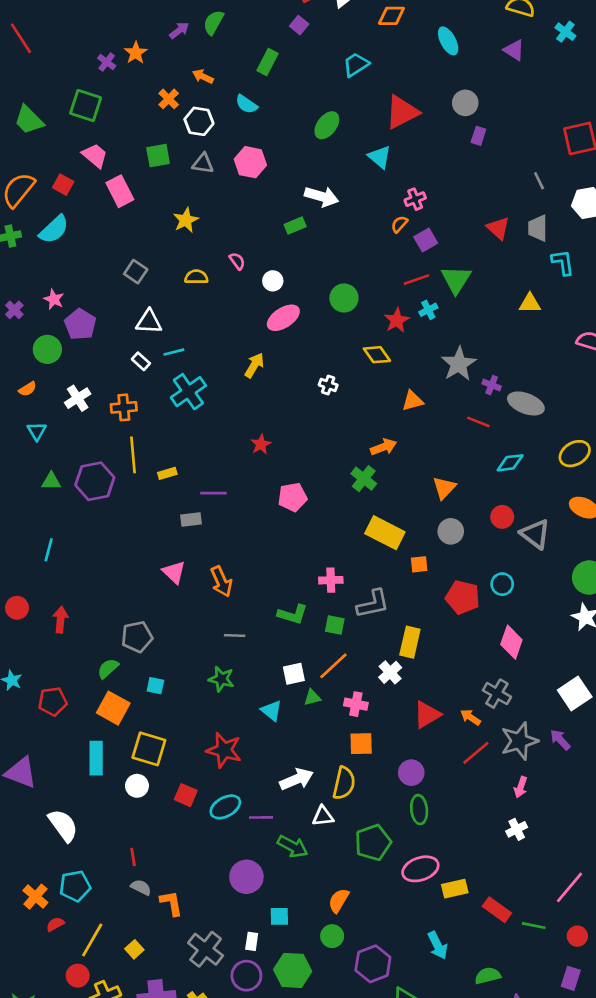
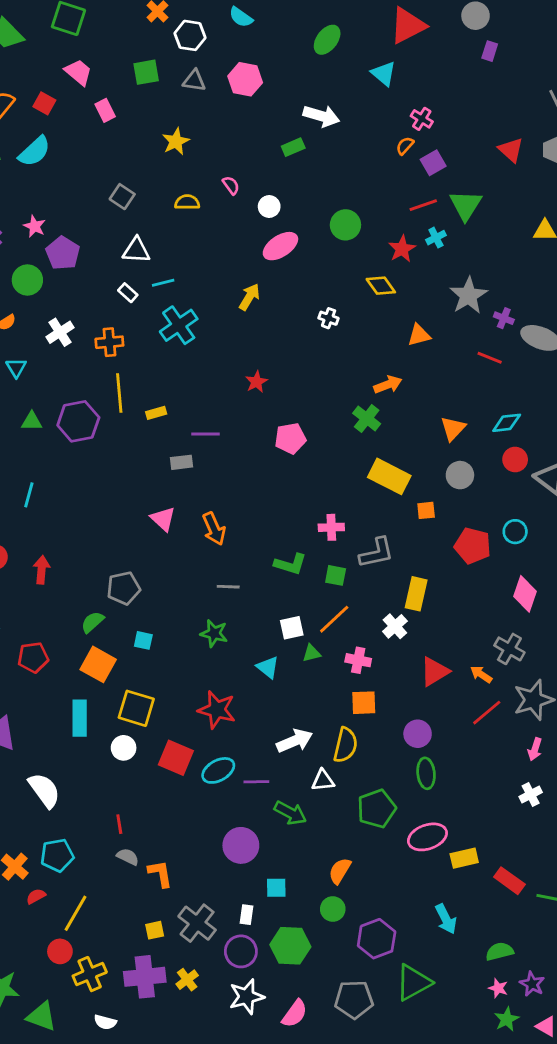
pink rectangle: (120, 191) -> (105, 110), size x0.7
pink cross: (415, 199) -> (422, 119), turned -36
cyan diamond: (510, 463) -> (507, 423), moved
red square: (186, 795) -> (176, 758), size x1.4
yellow square: (134, 949) -> (155, 930), moved, turned 30

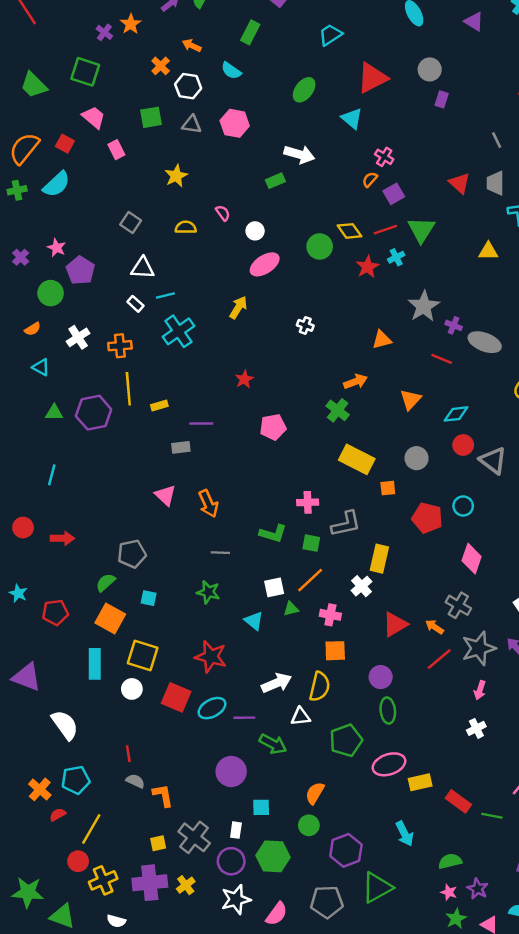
yellow diamond: (381, 286) -> (350, 231), moved
cyan triangle: (16, 368) -> (41, 367), turned -30
orange triangle: (453, 428) -> (411, 400), moved
red arrow: (42, 570) -> (62, 538), turned 85

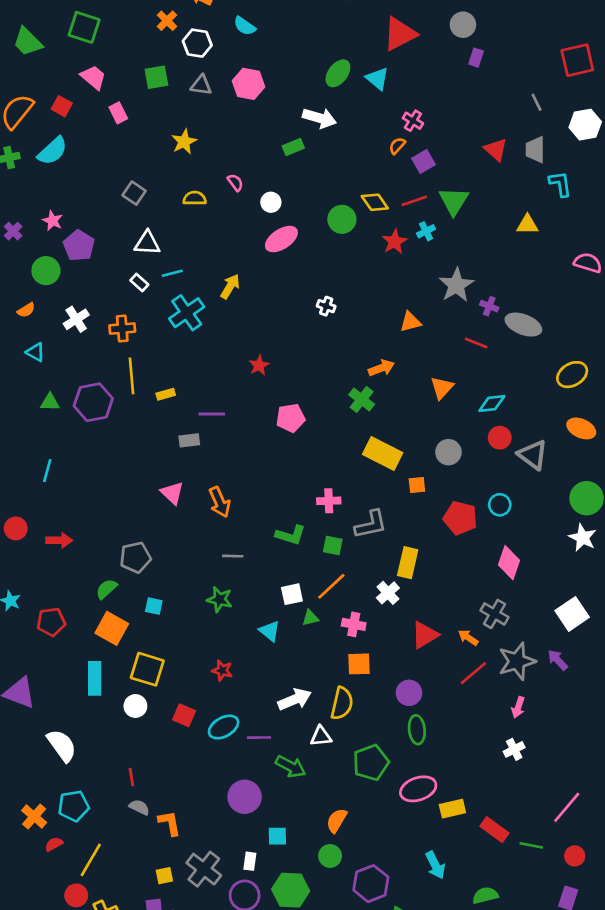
green ellipse: (304, 90) -> (338, 73), moved
yellow arrow: (238, 307) -> (230, 286), moved
red star: (211, 657) -> (222, 670), size x0.6
red square: (176, 697) -> (184, 715), size x0.7

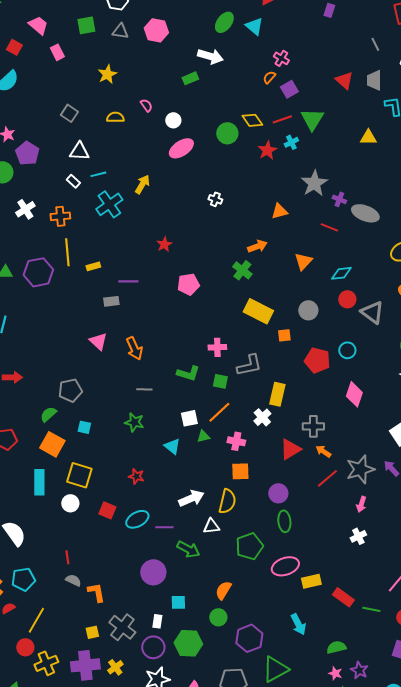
gray cross: (494, 614) -> (313, 426), moved, turned -30

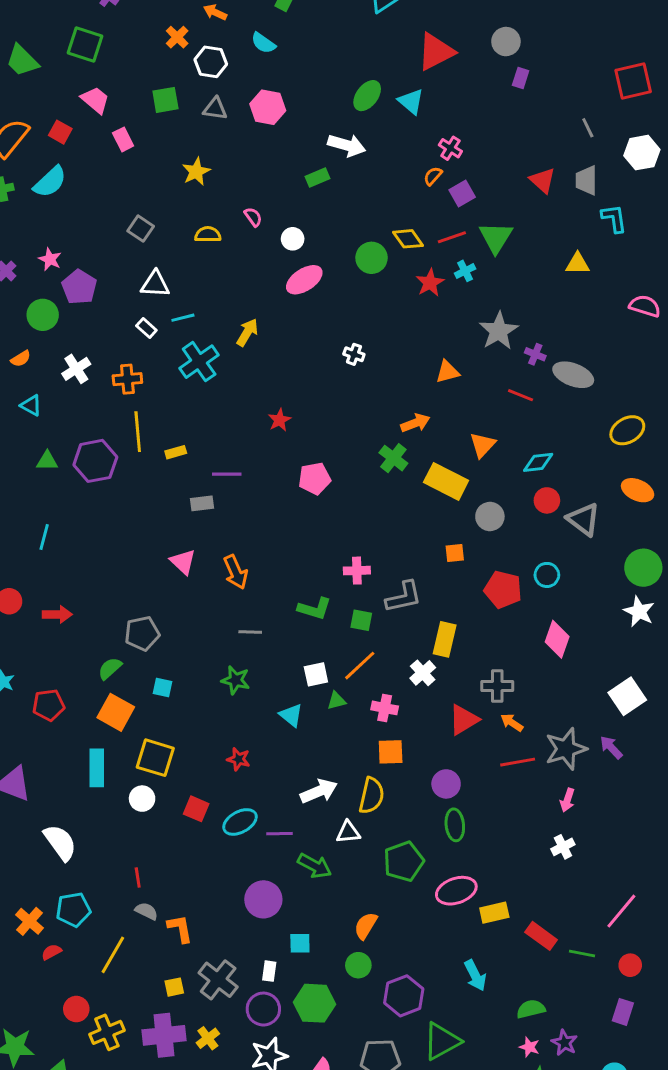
yellow rectangle: (258, 311) -> (446, 481), moved
red line: (327, 478) -> (518, 762), turned 30
yellow line: (36, 620) -> (113, 955), moved

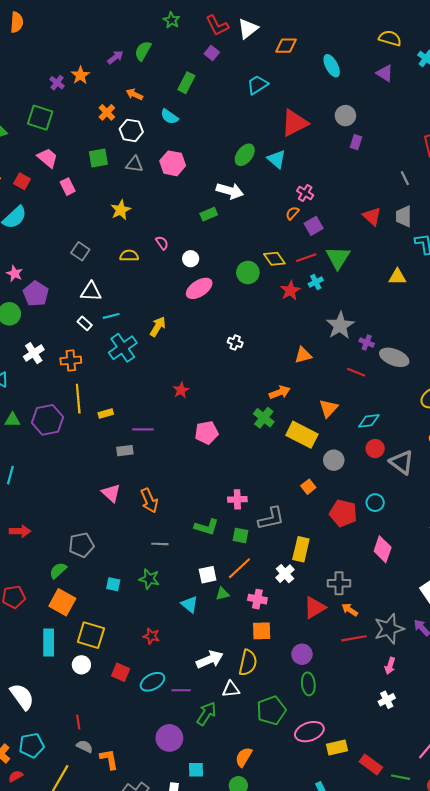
orange square: (455, 553) -> (308, 487), turned -32
cyan square: (163, 687) -> (113, 584), moved
green arrow: (315, 866) -> (207, 714), turned -85

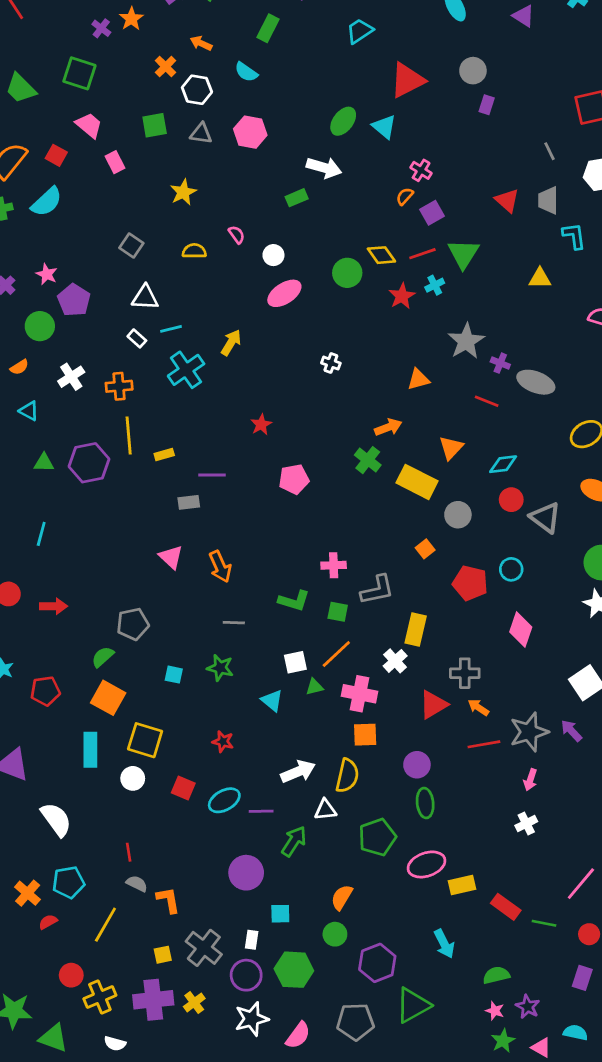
pink cross: (257, 599) -> (360, 694), size x1.4

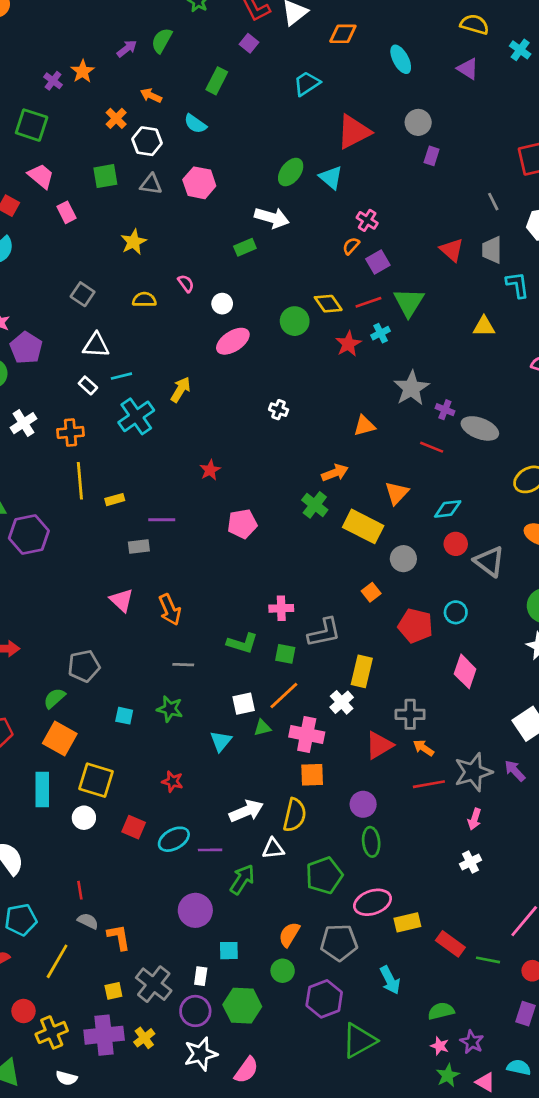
purple hexagon: (89, 463) -> (29, 534), moved
cyan triangle: (272, 701) -> (221, 741), turned 30
gray pentagon: (355, 1022) -> (339, 943), moved

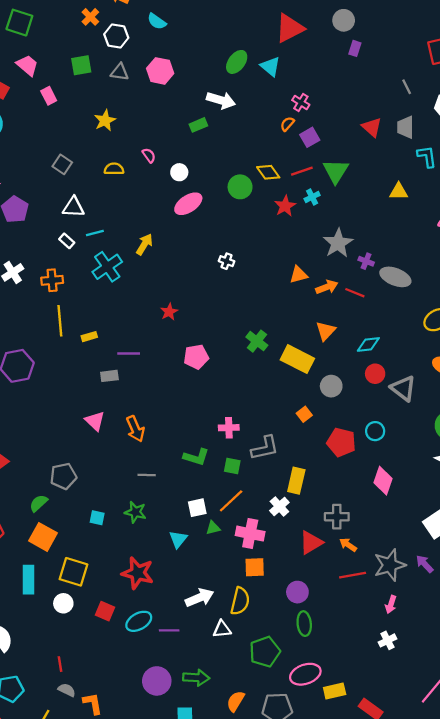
orange arrow: (335, 473) -> (327, 287), moved
red star: (172, 781) -> (138, 573), size x1.8
green arrow: (242, 879) -> (196, 678), moved, turned 60

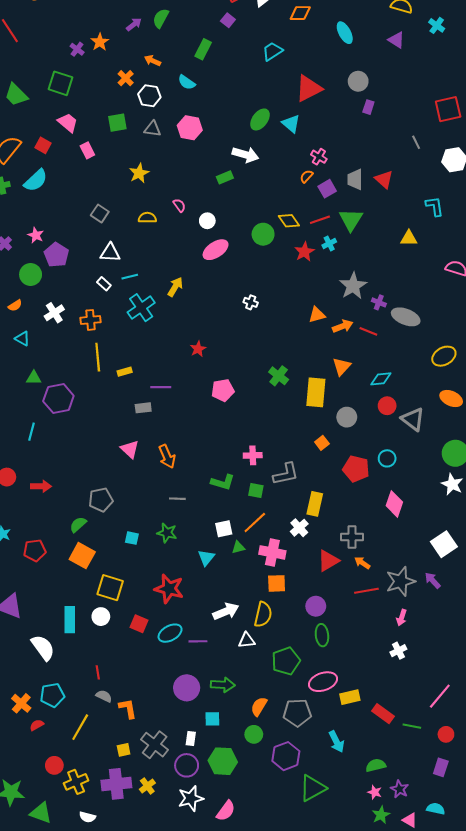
gray trapezoid: (405, 127) -> (355, 179), moved
yellow rectangle: (297, 359) -> (316, 392), turned 68
cyan rectangle: (28, 580) -> (70, 620), moved

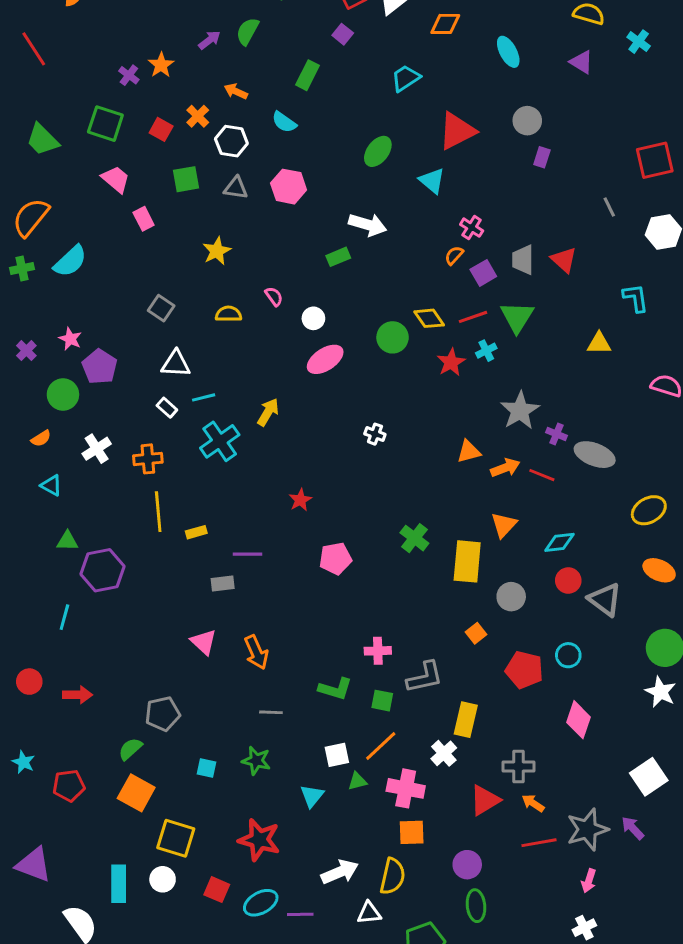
green ellipse: (260, 119) -> (378, 151), moved
red square: (43, 145) -> (161, 129), moved

